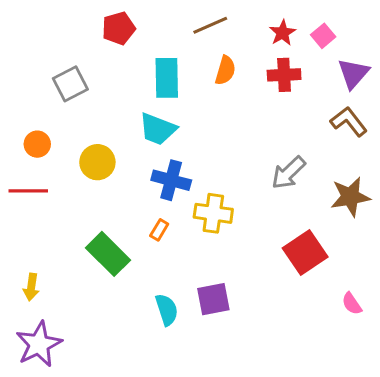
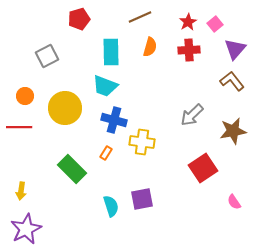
yellow circle: (97, 162) -> (65, 108), size x1.4

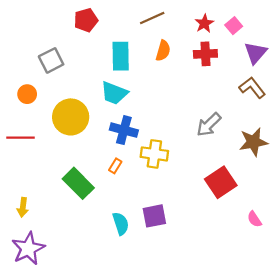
orange circle: (25, 96) -> (27, 94), moved

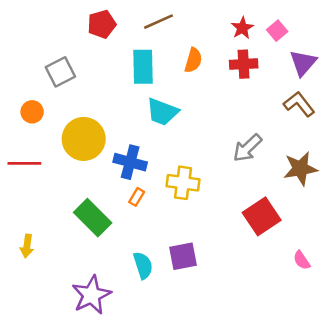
brown line: (152, 18) -> (158, 22), moved
cyan trapezoid: (114, 93) -> (162, 112), moved
blue cross: (124, 130) -> (130, 162), moved
purple star: (28, 249) -> (91, 295), moved

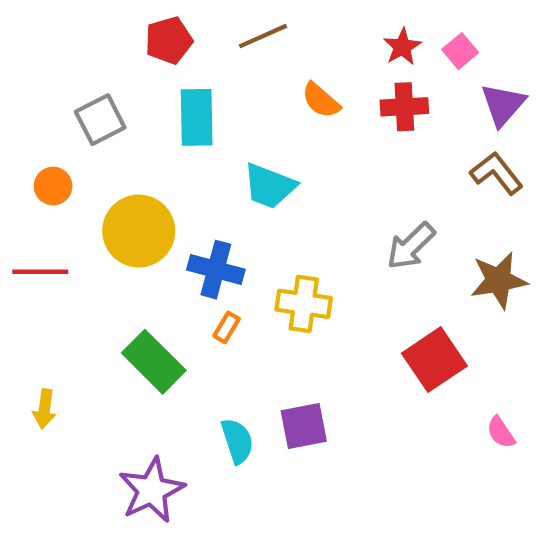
orange semicircle: (193, 60) -> (321, 100), turned 115
cyan rectangle: (143, 67) -> (197, 117), moved

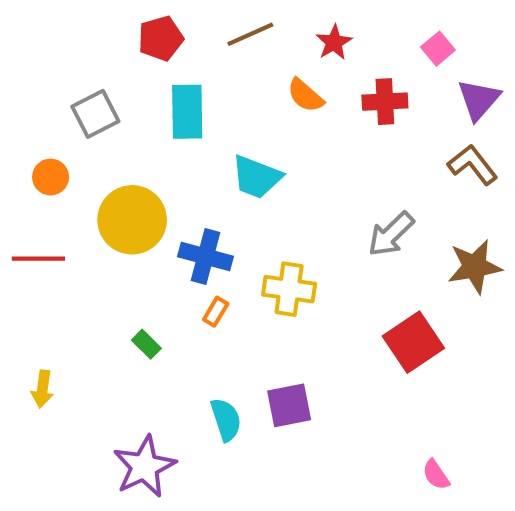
red star: (402, 47) -> (334, 42), moved
green rectangle: (154, 362) -> (146, 344), size x0.5
pink semicircle: (501, 432) -> (436, 475), moved

